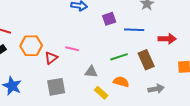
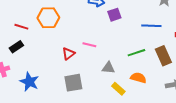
purple square: (109, 19) -> (114, 15), moved
orange hexagon: (31, 46) -> (48, 18), moved

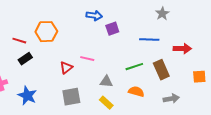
black rectangle: (16, 47) -> (25, 59), moved
yellow rectangle: (118, 89) -> (106, 103), moved

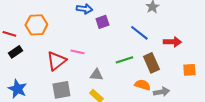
blue line: (149, 40) -> (139, 33), turned 36
red triangle: (66, 68) -> (56, 61), size x1.5
orange semicircle: (136, 92) -> (142, 85), moved

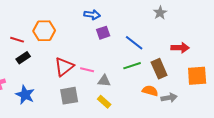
purple square: (102, 22) -> (103, 33), moved
blue line: (139, 33) -> (134, 43), moved
pink line: (77, 52) -> (87, 70), moved
orange square: (189, 70) -> (197, 76), size x1.5

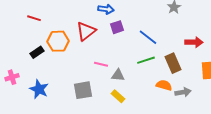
orange hexagon: (44, 31) -> (58, 41), moved
red line: (17, 40) -> (34, 18), moved
red triangle: (64, 67) -> (86, 31), moved

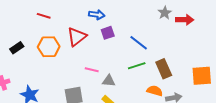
red line: (34, 18) -> (44, 16), moved
red arrow: (194, 42) -> (185, 20), moved
black rectangle: (37, 52) -> (17, 48), moved

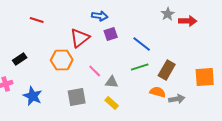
red line: (44, 16) -> (37, 20), moved
orange hexagon: (49, 47) -> (62, 60), moved
black rectangle: (17, 48) -> (20, 59), moved
brown rectangle: (164, 69) -> (167, 70), turned 54
pink line: (92, 70) -> (95, 71), turned 32

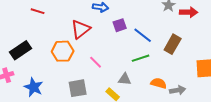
purple square: (111, 34) -> (120, 25), moved
black rectangle: (20, 59) -> (21, 50), size x1.5
brown rectangle: (167, 70) -> (173, 44), moved
gray triangle: (112, 82) -> (125, 79), moved

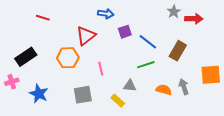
pink line: (96, 62) -> (101, 69), turned 32
gray arrow: (178, 90) -> (184, 87), moved, turned -98

